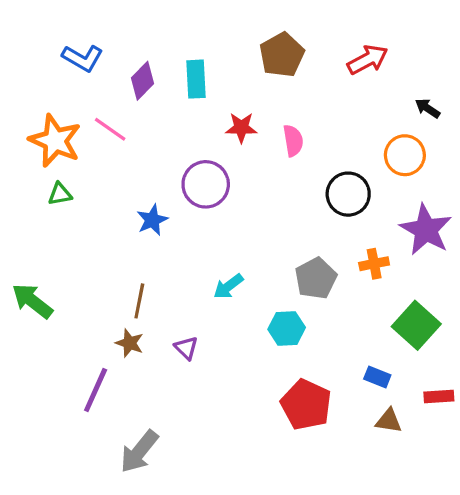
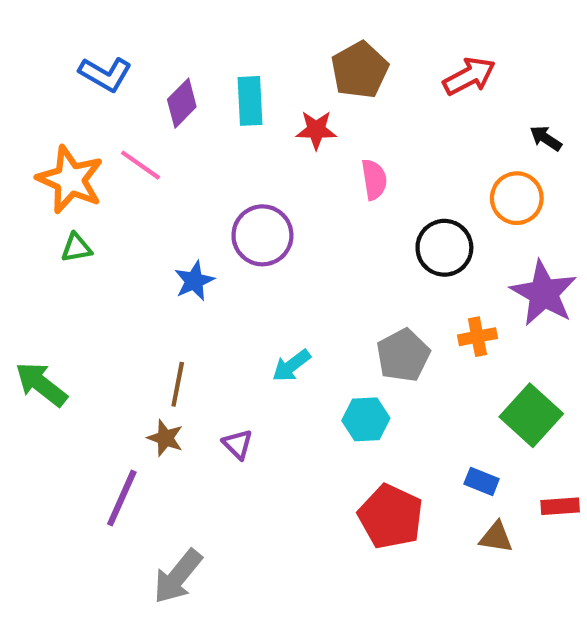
red star: (241, 128) -> (316, 130), moved

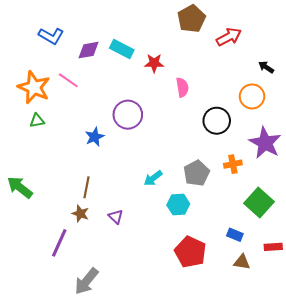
brown pentagon: (360, 70) -> (191, 19), moved
cyan rectangle: (250, 101) -> (122, 49), turned -60
purple diamond: (182, 103) -> (88, 50), turned 35
cyan arrow: (291, 366) -> (153, 178), moved

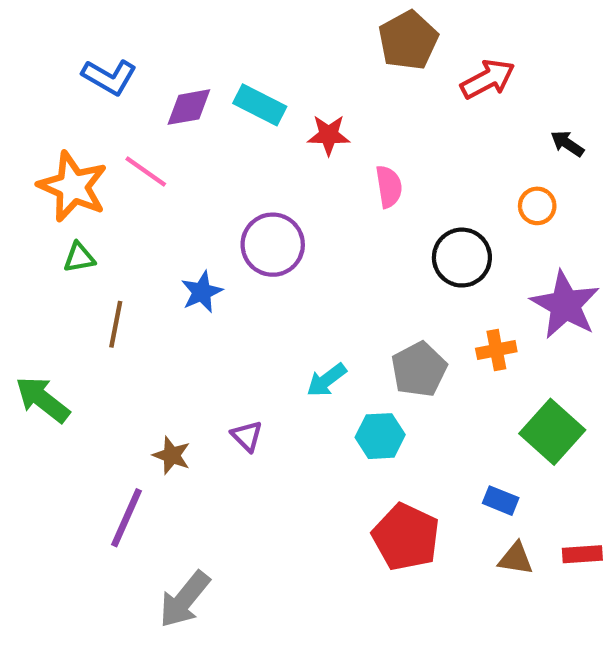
orange circle: (252, 96) -> (537, 206), size x0.7
brown line: (86, 187) -> (116, 324), moved
purple triangle: (116, 217) -> (247, 436), moved
red rectangle: (273, 247) -> (582, 554), moved

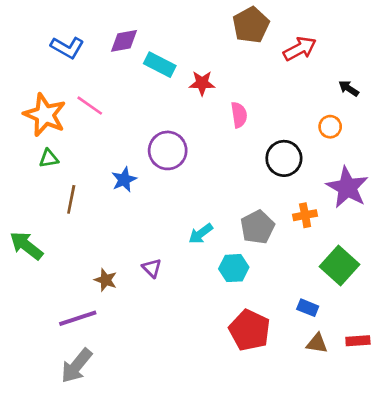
purple diamond: (189, 107) -> (124, 41), moved
purple line: (126, 518) -> (78, 318), turned 48
gray arrow: (185, 599) -> (77, 366), moved

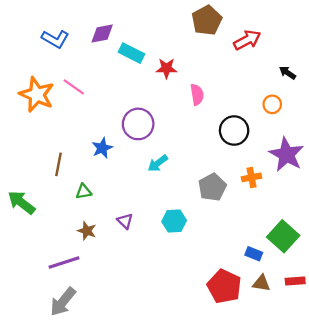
green triangle: (49, 158) -> (84, 192), moved
cyan arrow: (201, 234) -> (158, 163), moved
green square: (339, 265) -> (283, 236), moved
cyan hexagon: (234, 268) -> (174, 221), moved
red pentagon: (250, 330) -> (224, 286), moved

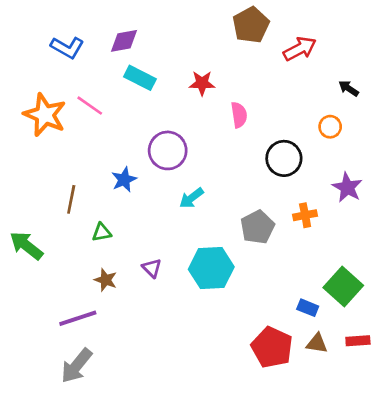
cyan rectangle: (132, 53) -> (140, 78), moved
purple star: (286, 155) -> (347, 187), size x0.7
cyan hexagon: (174, 221) -> (211, 268), size x1.5

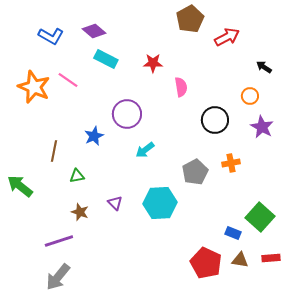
purple diamond: (124, 41) -> (94, 31), turned 50
purple star: (347, 187) -> (262, 127), moved

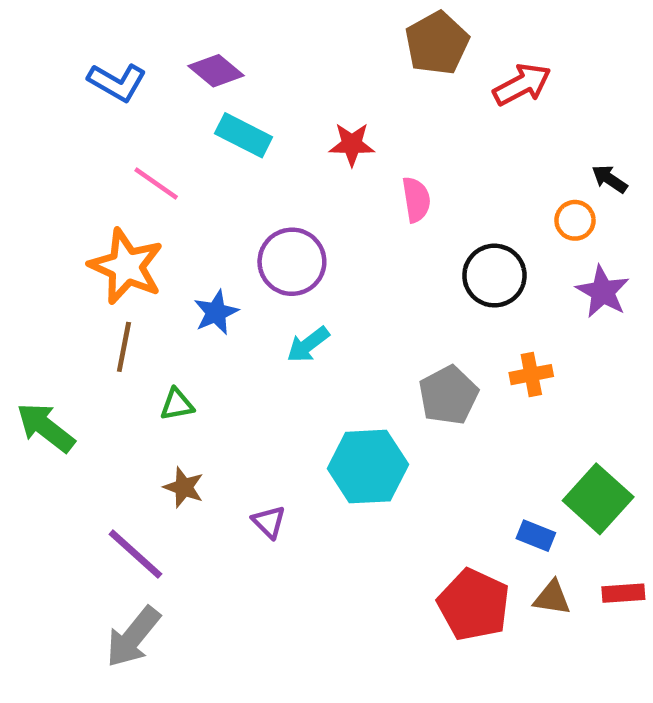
black arrow: (264, 67) -> (610, 179), moved
orange star: (34, 87) -> (126, 266), moved
cyan arrow: (145, 150) -> (308, 345), moved
purple triangle: (115, 203) -> (269, 522), moved
purple line: (59, 241) -> (135, 554), turned 60

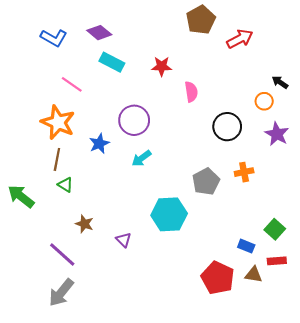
green triangle: (177, 404) -> (65, 185), moved, turned 42
green square: (598, 499) -> (275, 229), size x0.7
red rectangle: (623, 593) -> (277, 261), moved

